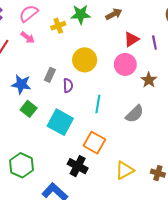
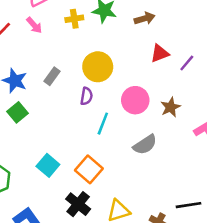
purple line: (154, 42) -> (187, 63), turned 40
pink circle: (125, 64) -> (135, 100), moved
purple semicircle: (68, 86) -> (86, 96), moved
cyan square: (60, 122) -> (48, 165), moved, size x0.7
black cross: (78, 166) -> (78, 204), moved

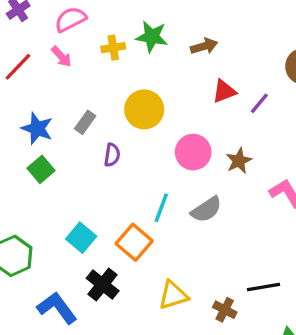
purple semicircle: (86, 96) -> (112, 155), moved
cyan line: (103, 124) -> (161, 208), moved
black cross: (78, 204) -> (103, 285), moved

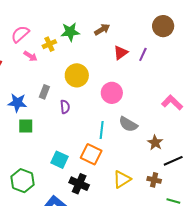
pink arrow: (61, 57) -> (31, 56), moved
brown star: (239, 161) -> (155, 143), moved
green square: (41, 169) -> (26, 126), turned -35
gray semicircle: (206, 210) -> (128, 124), turned 78

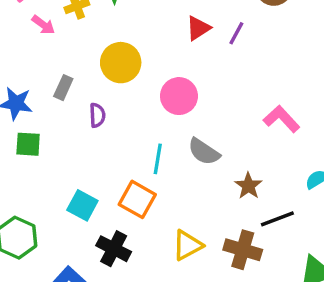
brown cross: (154, 180) -> (243, 250), size x1.5

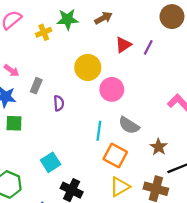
pink arrow: (43, 25) -> (11, 71), moved
yellow circle: (121, 63) -> (88, 67), moved
orange square: (137, 199) -> (115, 156), moved
cyan square: (82, 205) -> (51, 162), turned 30

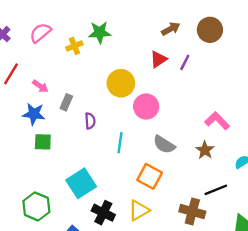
brown arrow: (103, 18) -> (171, 29), moved
cyan line: (99, 131) -> (120, 143), moved
brown star: (159, 147) -> (205, 150), moved
cyan square: (51, 162) -> (81, 183), size x1.4
yellow triangle: (120, 187) -> (139, 210), moved

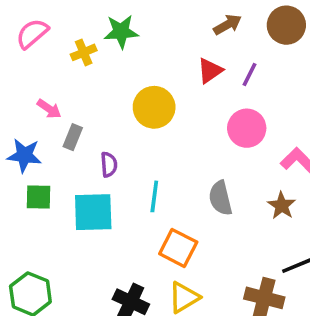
pink arrow: (40, 86) -> (49, 109), moved
pink circle: (146, 106) -> (247, 128), moved
gray semicircle: (164, 144) -> (220, 198), turned 45
orange square: (150, 176) -> (178, 248), moved
cyan square: (81, 183) -> (93, 212), moved, turned 32

